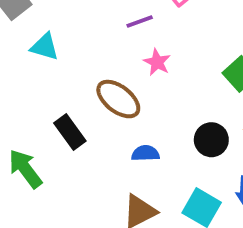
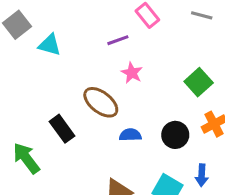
cyan triangle: (45, 47) -> (50, 45), moved
blue semicircle: (145, 153) -> (130, 135), moved

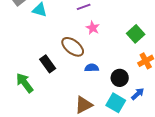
black circle: (175, 135) -> (120, 78), moved
blue arrow: (202, 175) -> (138, 94), turned -136

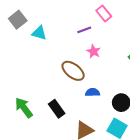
black rectangle: (48, 64) -> (57, 109), moved

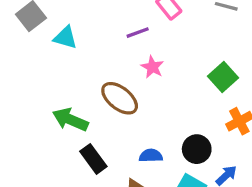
blue semicircle: (92, 92) -> (151, 156), moved
green arrow: (24, 108) -> (70, 120), moved, turned -30

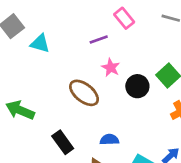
green arrow: (70, 120) -> (20, 110), moved
black circle: (197, 149) -> (137, 86), moved

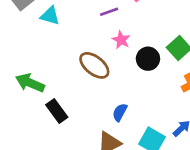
blue semicircle: (109, 140) -> (120, 112), turned -60
black rectangle: (63, 142) -> (57, 111), moved

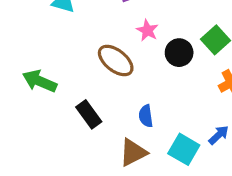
black rectangle: (57, 111) -> (89, 114), moved
blue semicircle: (120, 112) -> (146, 116), turned -36

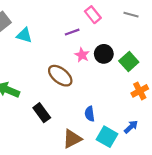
black circle: (179, 53) -> (104, 54), moved
blue semicircle: (146, 116) -> (90, 114), moved

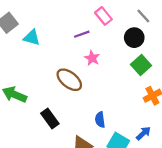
gray line: (131, 15) -> (143, 16), turned 32
black circle: (104, 54) -> (134, 38), moved

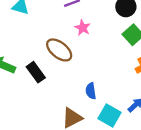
black rectangle: (50, 119) -> (36, 72), moved

